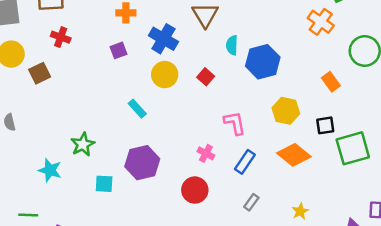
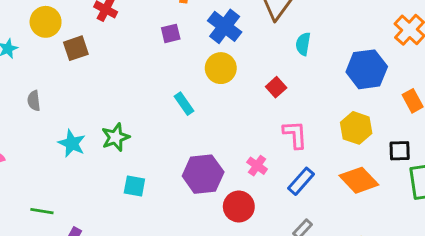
blue hexagon: (263, 62) -> (367, 69), moved
red square: (206, 77) -> (276, 87), moved
purple hexagon: (142, 163) -> (203, 174), moved
cyan star: (50, 170) -> (72, 143), moved

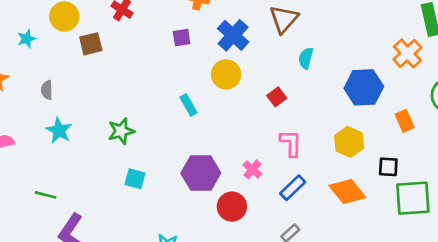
cyan star: (72, 143) -> (59, 130), moved

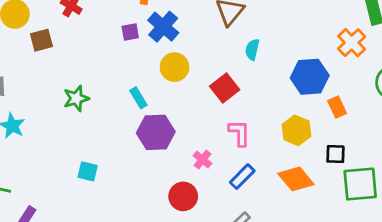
blue cross: (233, 35) -> (163, 27), moved
red square: (277, 97) -> (225, 88), size x1.5
orange rectangle: (405, 121) -> (337, 107), moved
green star: (121, 131) -> (76, 98), moved
purple hexagon: (201, 173) -> (156, 132), moved

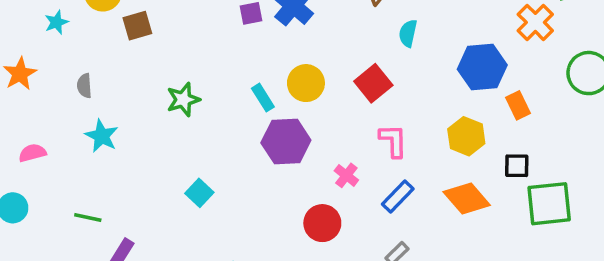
yellow circle: (175, 67) -> (306, 83), moved
cyan square: (88, 171) -> (199, 193), turned 30

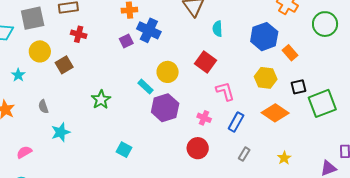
cyan star: (102, 136) -> (61, 132), turned -30

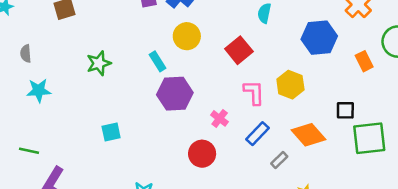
orange rectangle: (290, 53) -> (364, 61), moved
yellow circle: (168, 72) -> (187, 36), moved
yellow hexagon: (266, 78) -> (290, 85), moved
cyan square: (124, 150) -> (111, 132), turned 35
gray rectangle: (244, 154) -> (279, 160), moved

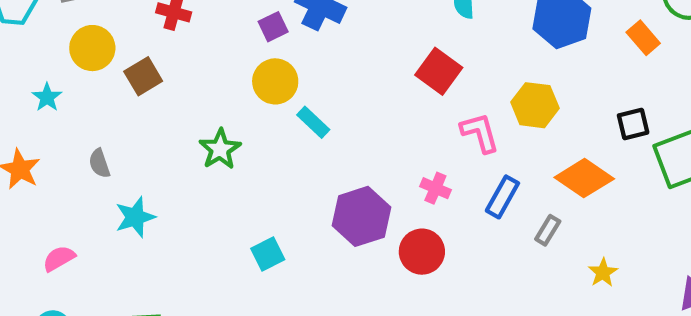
yellow circle: (187, 36) -> (275, 81), moved
purple hexagon: (175, 94) -> (361, 216), moved

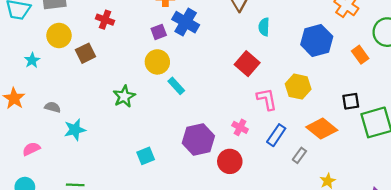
gray semicircle: (99, 163) -> (53, 107), moved, turned 119

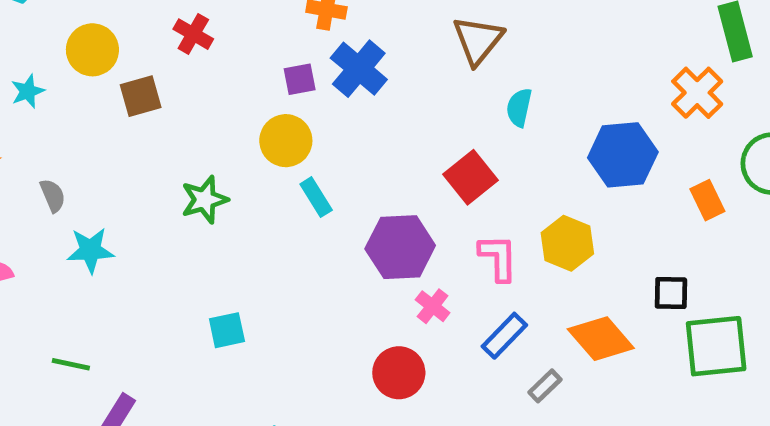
gray semicircle: (53, 107) -> (53, 195), turned 42
purple hexagon: (198, 139) -> (400, 247), moved

